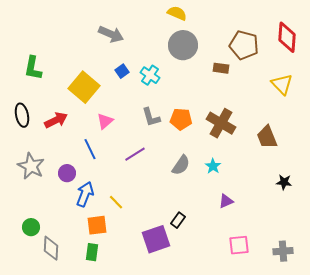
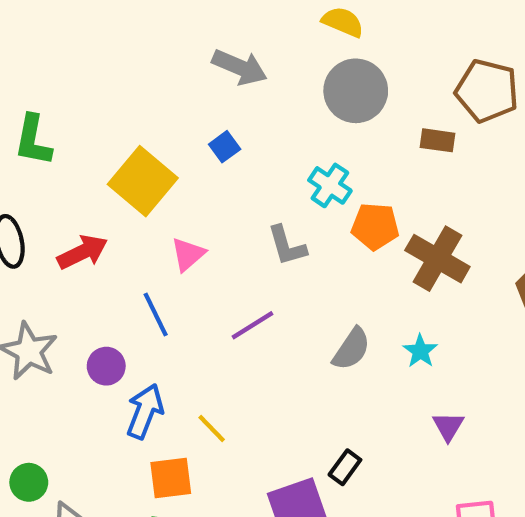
gray arrow: (111, 34) -> (240, 67), moved
cyan cross: (150, 75) -> (330, 185), moved
orange pentagon: (181, 119) -> (375, 226), moved
purple triangle: (226, 201) -> (448, 426), turned -35

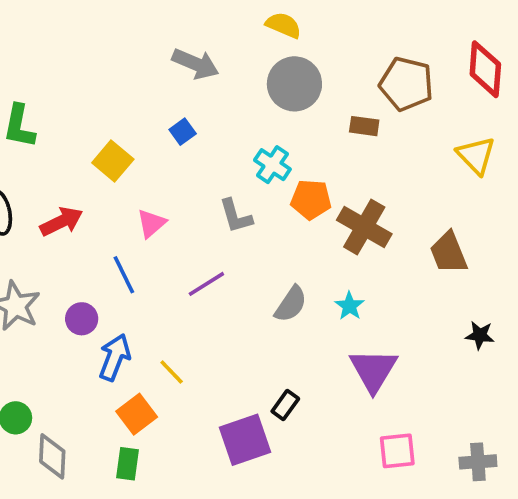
yellow square: (143, 181) -> (113, 161), size x0.7
purple triangle: (448, 426) -> (373, 370), size x1.8
orange square: (171, 478) -> (137, 414), turned -30

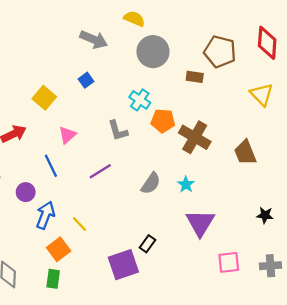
yellow semicircle: (283, 25) -> (134, 19), moved
black star: (480, 335) -> (265, 215), moved
pink square: (397, 451) -> (229, 262), moved
gray cross: (478, 462) -> (270, 266), moved

